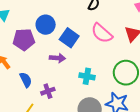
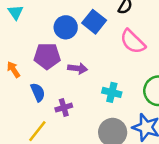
blue square: (69, 38) -> (94, 22), moved
purple pentagon: (24, 40) -> (47, 56), moved

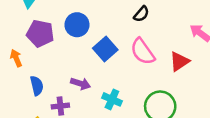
blue square: (94, 22) -> (105, 49), moved
purple pentagon: (47, 56) -> (40, 34), moved
purple arrow: (78, 68) -> (81, 84), moved

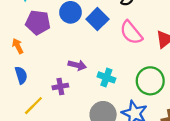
blue square: (105, 49) -> (97, 19), moved
blue semicircle: (37, 86) -> (21, 75), moved

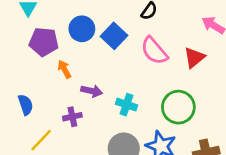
orange arrow: (18, 46) -> (64, 69), moved

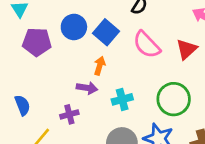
orange arrow: (64, 69) -> (100, 66), moved, turned 48
cyan cross: (126, 105) -> (122, 99), turned -30

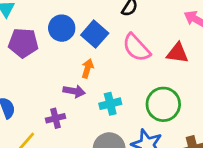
red triangle: (187, 49) -> (178, 53), turned 50

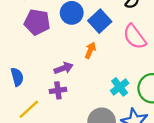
purple arrow: (74, 91) -> (64, 68), moved, turned -36
cyan cross: (110, 104) -> (120, 87), moved, turned -30

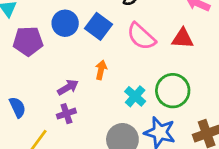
orange arrow: (90, 50) -> (101, 70), moved

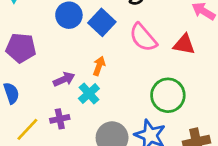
purple pentagon: (28, 41) -> (21, 48), moved
cyan cross: (135, 96) -> (89, 94), moved
purple cross: (66, 114) -> (60, 119), moved

